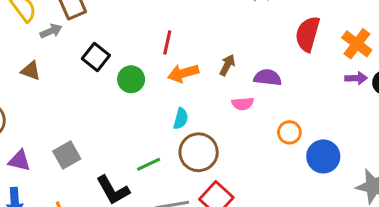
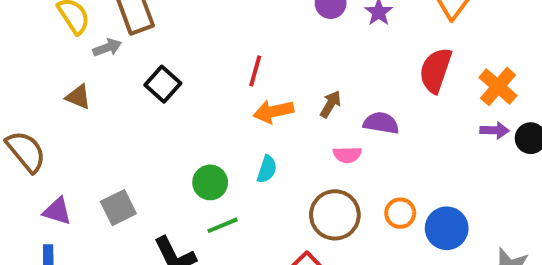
green circle: (131, 79) -> (210, 182), moved
orange circle: (289, 132) -> (400, 213), moved
brown circle: (199, 152) -> (335, 215), moved

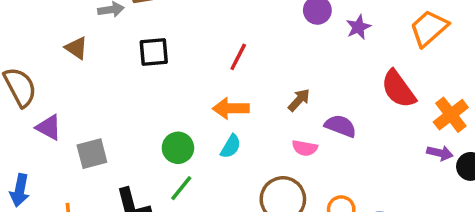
red semicircle: (436, 70) -> (398, 89), turned -66
black square: (163, 84) -> (154, 52), turned 32
orange arrow: (273, 111) -> (231, 108), moved
purple triangle: (57, 211) -> (49, 127), moved
green line: (222, 225) -> (181, 188), turned -40

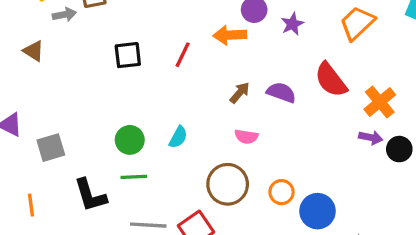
black square: (154, 52) -> (128, 55), moved
orange arrow: (231, 108) -> (230, 35), moved
purple semicircle: (341, 126) -> (281, 92), moved
green line: (181, 188) -> (134, 177), turned 50

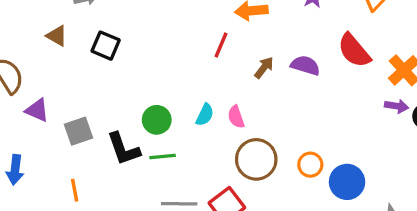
black square: (128, 55) -> (106, 46), moved, turned 32
red line: (183, 55) -> (221, 45), moved
pink semicircle: (246, 137) -> (236, 117), moved, turned 65
black L-shape: (90, 195) -> (123, 149), moved
orange line: (31, 205) -> (75, 190), moved

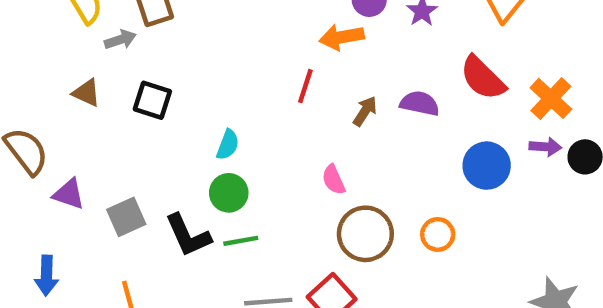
cyan semicircle: (205, 115) -> (228, 145), moved
blue circle: (347, 182) -> (487, 166), moved

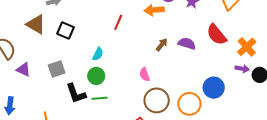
red line: (305, 86) -> (118, 22), moved
brown triangle: (86, 93) -> (36, 24), size x1.5
blue circle: (487, 166) -> (214, 88), moved
gray square: (126, 217) -> (57, 69), moved
orange circle: (438, 234) -> (189, 104), size x1.5

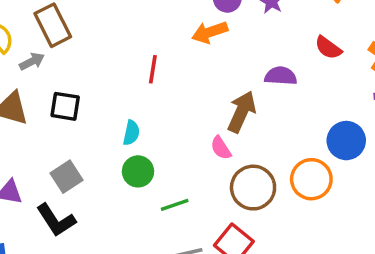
red semicircle: (217, 35) -> (328, 48), size x0.7
brown arrow: (162, 45) -> (242, 112), moved, size x1.6
black L-shape: (76, 93) -> (56, 220), moved
green line: (100, 98) -> (175, 205), moved

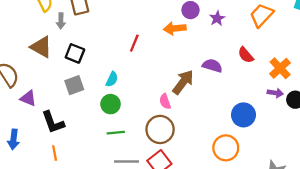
gray arrow: (32, 61) -> (61, 21), turned 105
gray square: (67, 177) -> (74, 85), moved
orange circle: (311, 179) -> (226, 148), moved
brown circle: (253, 188) -> (160, 129), moved
green line: (175, 205) -> (116, 133), moved

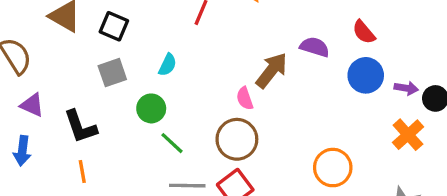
orange cross: (280, 68) -> (408, 135), moved
purple triangle: (28, 98) -> (32, 105), moved
green circle: (111, 104) -> (151, 108), moved
blue circle: (243, 115) -> (366, 75), moved
green line: (116, 133) -> (172, 143), turned 48

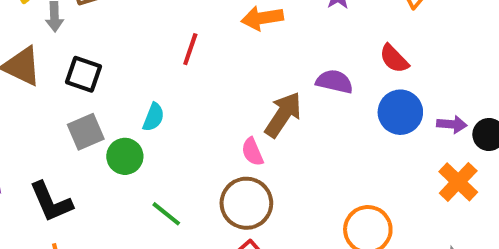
green circle: (151, 108) -> (125, 156), moved

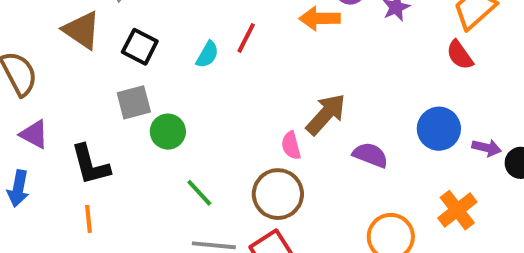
red semicircle: (394, 59) -> (460, 55), moved
purple semicircle: (334, 82) -> (370, 155), moved
cyan semicircle: (154, 117) -> (207, 55), moved
orange cross: (458, 182) -> (457, 210), moved

